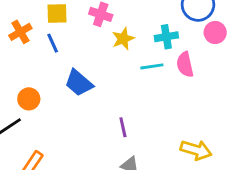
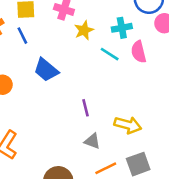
cyan line: (152, 66) -> (110, 54), turned 42
yellow arrow: (196, 150) -> (128, 125), moved

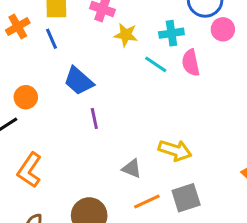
yellow star: (84, 30) -> (126, 35), turned 30
purple line: (85, 108) -> (94, 119), moved

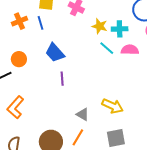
orange cross: (18, 26) -> (19, 21), moved
yellow star: (126, 35) -> (100, 26), moved
pink semicircle: (191, 63) -> (130, 50), turned 96
orange line: (147, 202) -> (78, 137), moved, turned -42

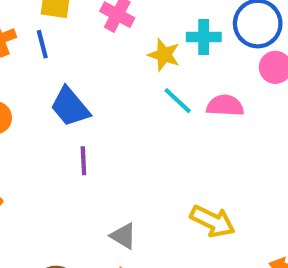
cyan cross: (120, 29) -> (204, 37), moved
yellow arrow: (112, 106) -> (213, 221), moved

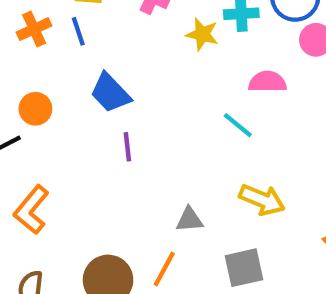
cyan line: (178, 101) -> (238, 125), moved
gray triangle: (123, 236) -> (189, 220), moved, turned -32

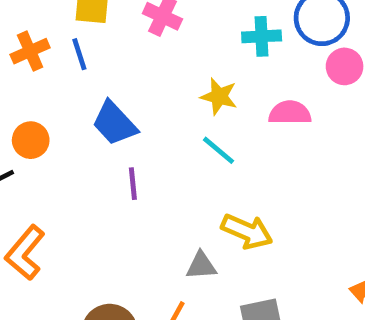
yellow star: (202, 34) -> (219, 96), moved
cyan line: (238, 125) -> (218, 150), moved
yellow arrow: (262, 200) -> (247, 231), moved

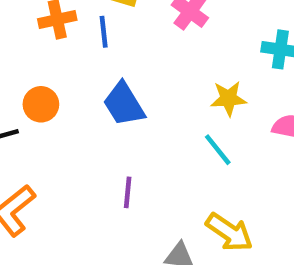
yellow star: (219, 96) -> (228, 98), turned -30
purple line: (133, 184) -> (128, 192), moved

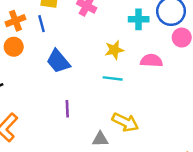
orange circle: (41, 104) -> (14, 47), moved
cyan line: (218, 150) -> (113, 78), turned -36

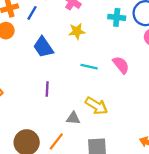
blue line: (41, 24) -> (32, 13), turned 40
yellow star: (114, 50) -> (77, 31), moved
pink semicircle: (151, 61) -> (121, 65), moved, turned 42

